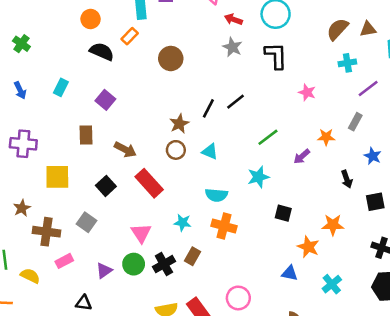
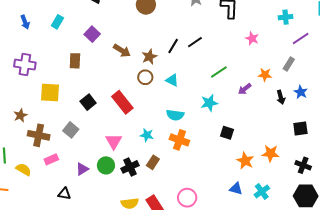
brown arrow: (125, 150) -> (122, 51), moved
black arrow: (347, 179) -> (281, 97), moved
orange star: (333, 225) -> (271, 153), moved
blue triangle: (290, 273) -> (236, 189), moved

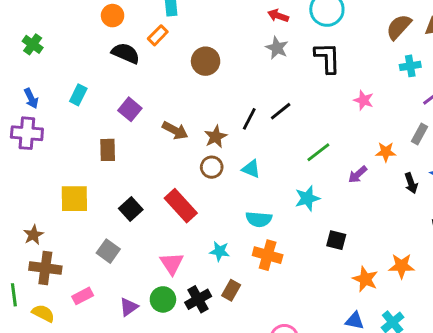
purple cross: (25, 65) -> (27, 133), moved
brown cross: (39, 135) -> (45, 268), moved

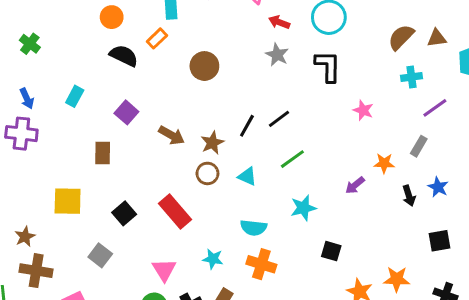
green line: (318, 152) -> (292, 159), moved

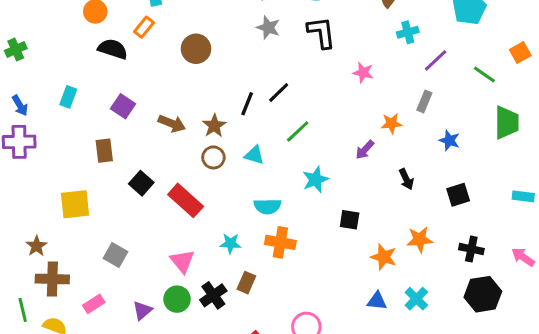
green cross: (30, 44) -> (16, 49), turned 36
black arrow: (409, 196) -> (406, 179), moved
black square: (124, 213) -> (141, 183), moved

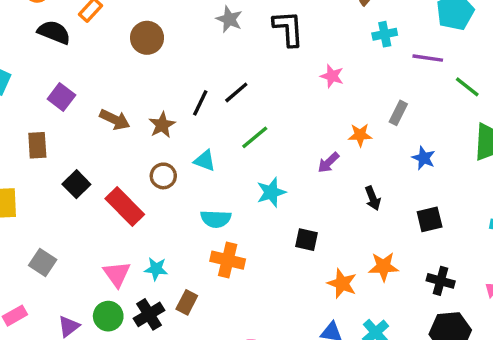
purple line: (436, 60) -> (428, 58), moved, turned 48
brown circle: (213, 157) -> (163, 176), moved
cyan star: (230, 243) -> (156, 269), moved

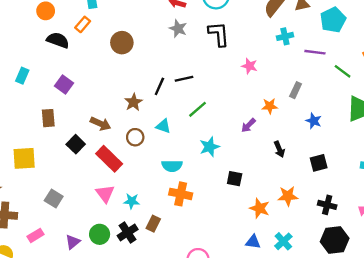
black line: (236, 92) -> (184, 79), turned 30
brown arrow: (115, 120) -> (101, 124), moved
pink triangle: (117, 274) -> (105, 194), moved

